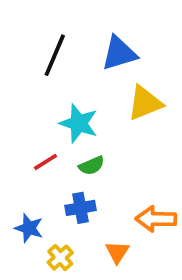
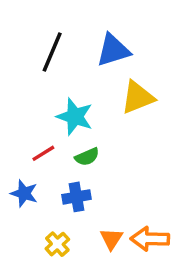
orange arrow: (156, 219) -> (150, 239), moved
blue star: (29, 228) -> (24, 193), moved

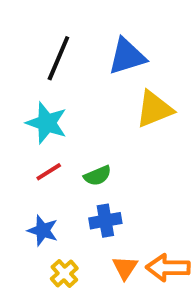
cyan star: (75, 117) -> (47, 123), moved
blue star: (24, 193) -> (43, 230), moved
blue cross: (77, 197) -> (105, 221), moved

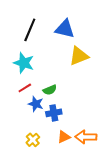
blue triangle: (127, 56) -> (65, 29), turned 30
blue star: (43, 230) -> (36, 104), moved
orange triangle: (125, 268) -> (64, 137), turned 32

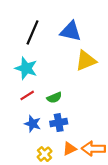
blue star: (36, 104) -> (33, 124), moved
yellow cross: (33, 140) -> (45, 154), moved

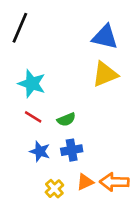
blue triangle: (71, 31) -> (105, 37), moved
black line: (33, 32) -> (20, 28), moved
red line: (27, 95) -> (33, 117), turned 64

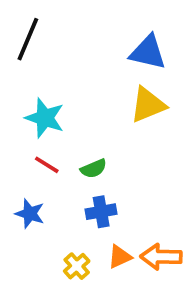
blue star: (40, 151) -> (30, 214), moved

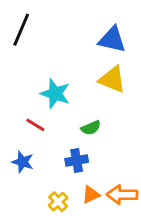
yellow triangle: (148, 105) -> (112, 79), turned 44
cyan star: (45, 118) -> (55, 94), moved
green semicircle: (94, 169) -> (91, 128), moved

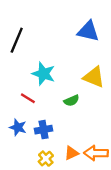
black line: (21, 30) -> (17, 40), moved
yellow triangle: (112, 79) -> (94, 77), moved
blue cross: (77, 160) -> (44, 130), moved

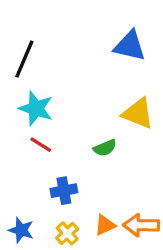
cyan star: (44, 74) -> (36, 108), moved
blue star: (18, 127) -> (21, 230), moved

